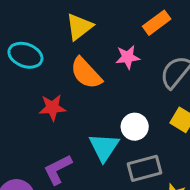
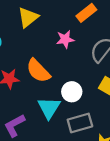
orange semicircle: (86, 73) -> (38, 71), moved

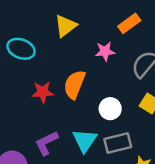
orange semicircle: (38, 71) -> (74, 84), turned 64
cyan triangle: (49, 108) -> (85, 140), moved

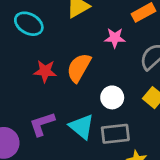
cyan triangle: (85, 140) -> (82, 127), turned -32

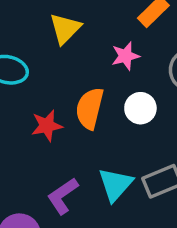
white circle: (112, 97) -> (140, 108), moved
cyan triangle: (82, 127) -> (115, 185), turned 48

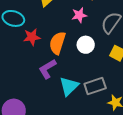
red star: (47, 126) -> (32, 37), moved
purple L-shape: (63, 196) -> (47, 69), moved

